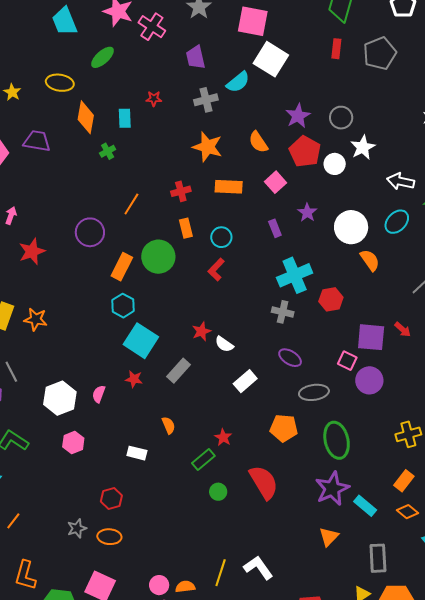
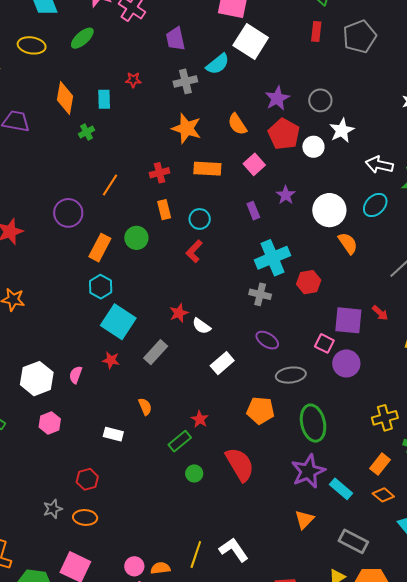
yellow ellipse: (60, 83) -> (32, 45), moved
green circle: (158, 257) -> (136, 238), size x0.7
gray rectangle: (378, 558) -> (353, 541), turned -60

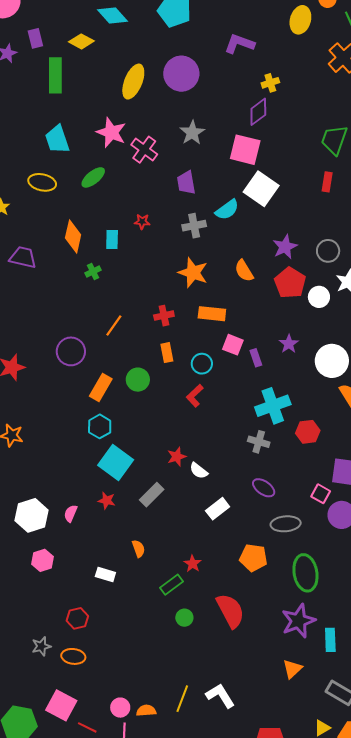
pink square: (254, 164) -> (233, 345), moved, turned -30
cyan rectangle: (341, 489) -> (330, 640), turned 45

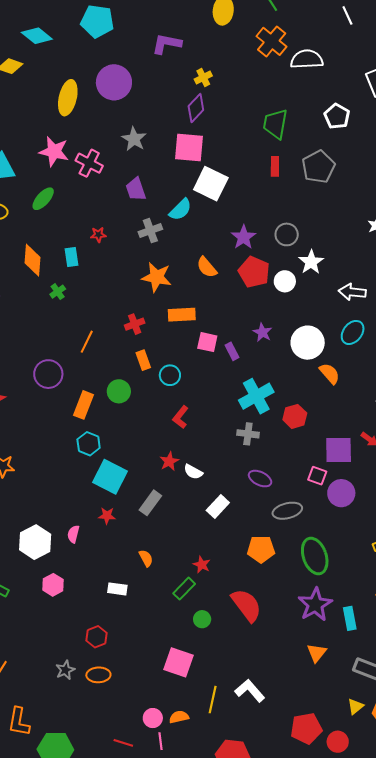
cyan circle: (202, 364) -> (170, 375), moved
red L-shape: (195, 396) -> (181, 417), moved
pink square: (61, 705) -> (178, 662), moved

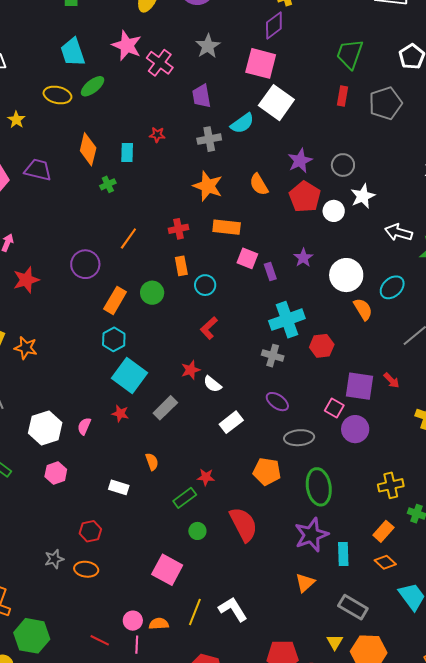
green ellipse: (43, 199) -> (93, 86), moved
cyan ellipse: (353, 332) -> (392, 287), moved
red star: (202, 565) -> (206, 477), turned -30
yellow triangle: (355, 707) -> (335, 642), turned -30

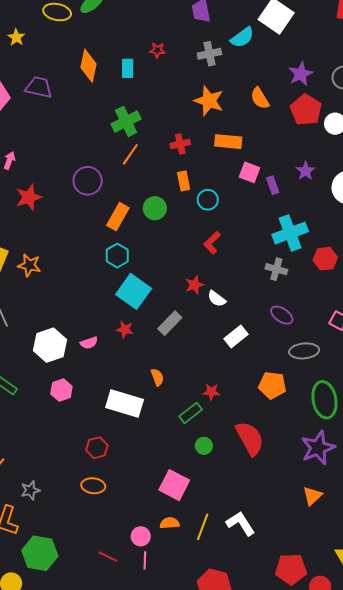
green cross: (108, 184) -> (126, 121), moved, size x1.8
pink semicircle: (84, 426) -> (89, 343), turned -132
white rectangle: (119, 487) -> (125, 403), size x1.8
gray star: (54, 559) -> (30, 490), moved
orange semicircle: (159, 624) -> (170, 523), moved

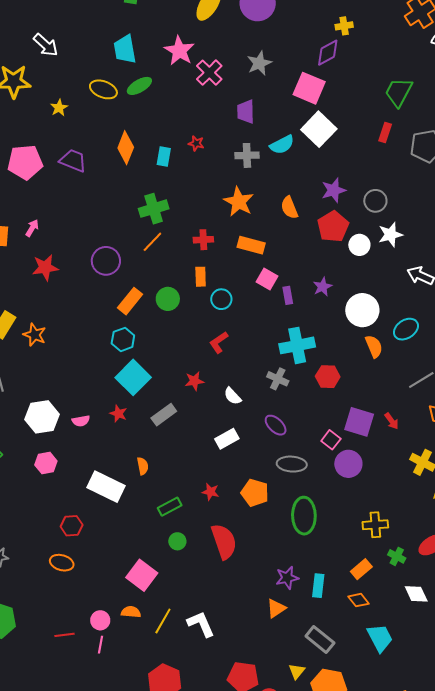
white semicircle: (217, 299) -> (233, 396), moved
red star: (211, 392) -> (210, 492), moved
purple star: (318, 448) -> (287, 578), moved, size x0.7
red line: (108, 557) -> (65, 635), turned -42

